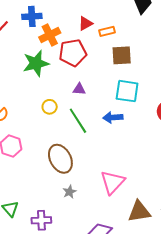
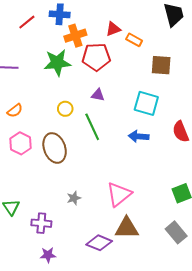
orange rectangle: (107, 31) -> (134, 40), turned 35
brown square: (122, 55) -> (161, 65), moved
blue arrow: (113, 117) -> (139, 136), moved
brown ellipse: (60, 159) -> (55, 148), moved
brown triangle: (139, 212) -> (127, 228), moved

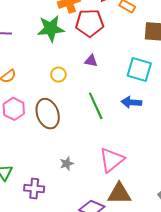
green line: (92, 127) -> (96, 106), moved

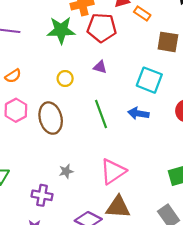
purple cross: (34, 189) -> (42, 195), moved

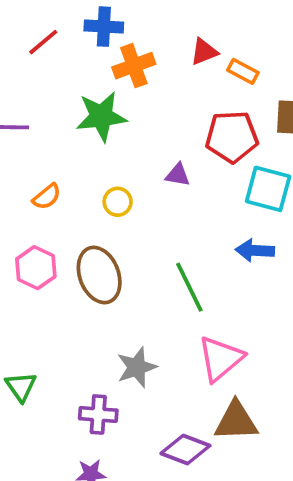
red pentagon: (102, 28) -> (232, 137), moved
orange semicircle: (13, 76) -> (47, 197), moved
green line: (101, 114) -> (189, 287), moved
gray star: (66, 171) -> (137, 367), size x1.5

